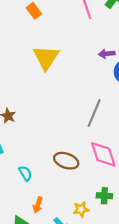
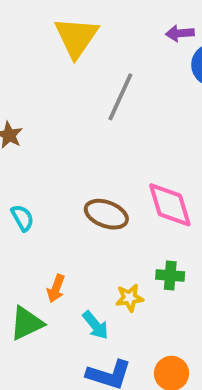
gray line: (94, 113) -> (120, 97), moved
cyan semicircle: (25, 173) -> (22, 218), moved

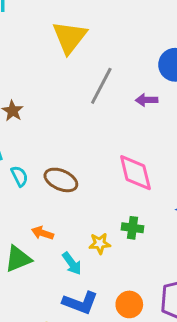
purple arrow: (180, 33) -> (147, 100), moved
brown ellipse: (106, 214) -> (61, 180), moved
orange arrow: (56, 289) -> (43, 233), turned 85

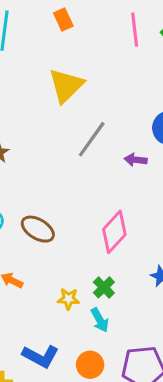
pink diamond: (135, 173) -> (114, 232), turned 48
green cross: (133, 228) -> (104, 287), turned 30
cyan arrow: (72, 263) -> (100, 320), moved

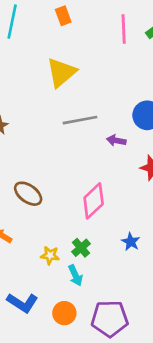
gray line: (92, 139) -> (80, 120), turned 40

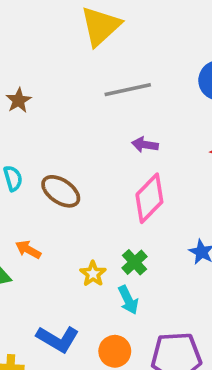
purple arrow: (116, 140) -> (145, 145), moved
yellow star: (50, 255) -> (93, 274), turned 30

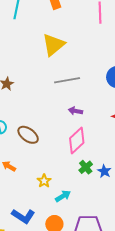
green cross: (135, 262) -> (86, 167), moved
cyan arrow: (128, 300) -> (63, 196), turned -98

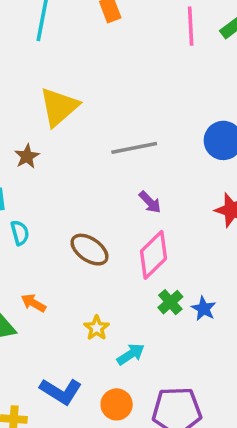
yellow triangle: (53, 45) -> (59, 107), moved
purple arrow: (75, 111) -> (150, 202), turned -144
brown ellipse: (28, 135) -> (89, 250), moved

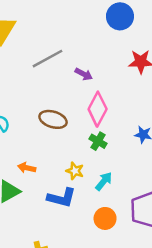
gray line: (134, 148) -> (48, 59), moved
green cross: (170, 302) -> (98, 141), moved
blue L-shape: (61, 391) -> (62, 198), moved

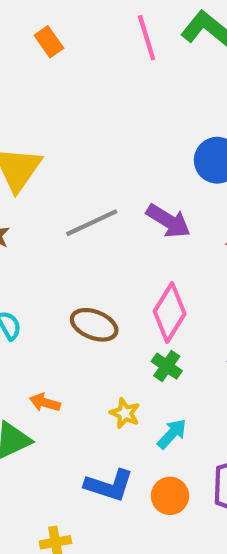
purple arrow: (84, 74) -> (168, 221), moved, size x1.5
blue L-shape: (62, 198) -> (109, 485), moved

